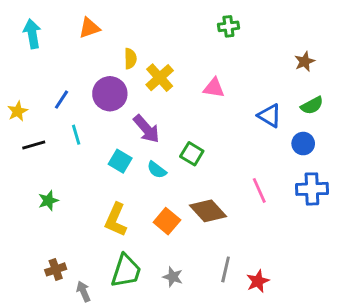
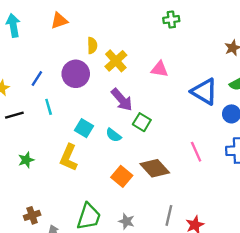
blue triangle: (269, 116) -> (204, 92), size x1.4
purple arrow: (146, 129) -> (122, 100), moved
yellow L-shape: (116, 220) -> (69, 158), moved

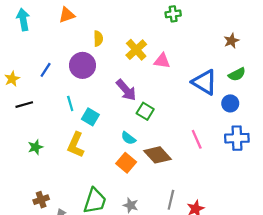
yellow cross: (116, 61) -> (136, 50), moved
cyan line: (49, 107) -> (70, 103), moved
cyan semicircle: (113, 135) -> (128, 138), moved

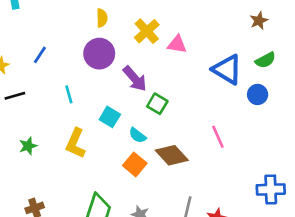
purple circle: (82, 65) -> (99, 54), moved
cyan square: (90, 117) -> (110, 117), moved
blue cross: (237, 138) -> (271, 189), moved

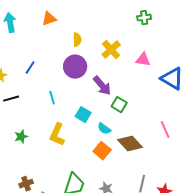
pink triangle: (177, 44) -> (143, 60), moved

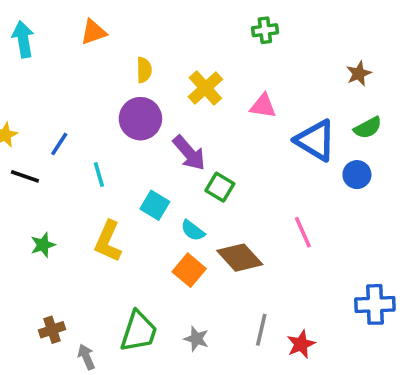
blue line: (30, 68) -> (59, 144), moved
black line: (11, 99) -> (25, 176), turned 35

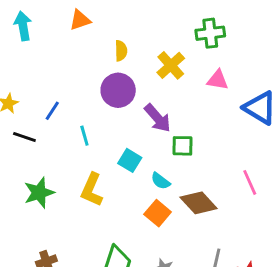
green cross: (265, 30) -> (210, 33), moved, size x1.4
green square: (220, 187) -> (182, 146), turned -30
green star: (43, 245) -> (39, 193), size x1.5

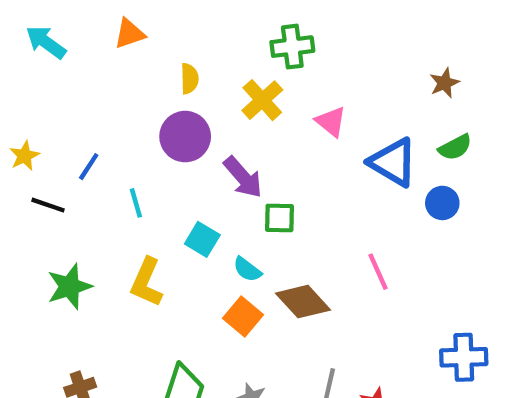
cyan arrow: (23, 26) -> (46, 42), turned -44
green cross: (210, 33) -> (292, 47), moved
pink triangle: (218, 80) -> (331, 122), turned 30

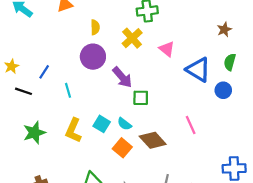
green semicircle: (455, 147) -> (230, 62), turned 133
cyan square: (202, 239) -> (102, 124), moved

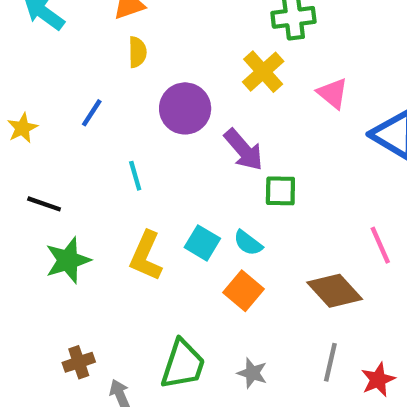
yellow semicircle: (95, 27) -> (137, 52), moved
blue line: (44, 72) -> (92, 113), moved
black line: (23, 91) -> (44, 204), moved
brown diamond: (153, 140) -> (335, 291), moved

